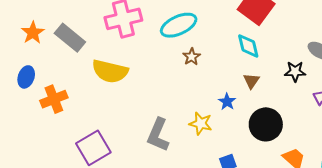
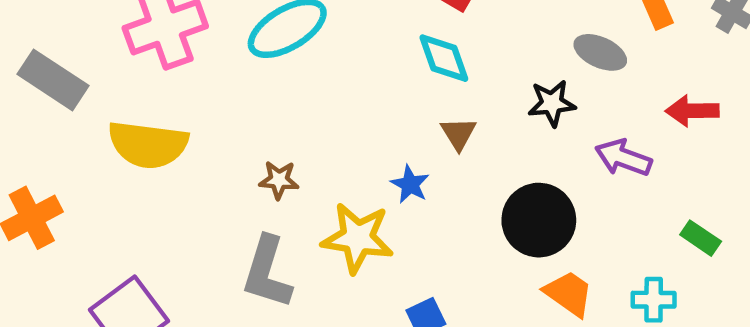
brown star: (192, 57) -> (279, 180), moved, turned -30
yellow star: (201, 123) -> (358, 238), size x1.4
black circle: (266, 124) -> (539, 220), moved

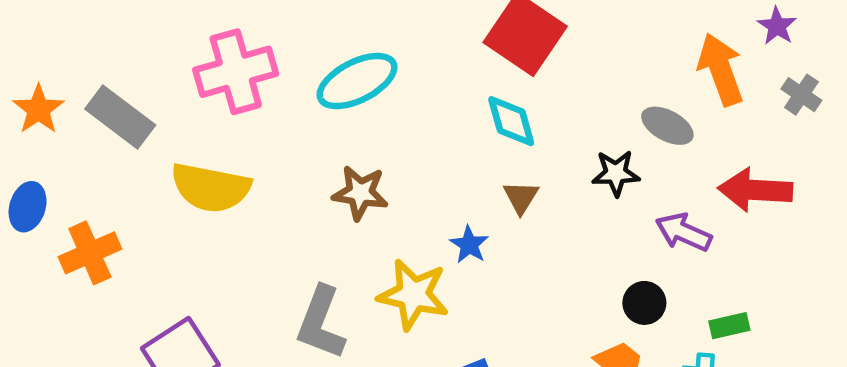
red arrow: (692, 111) -> (755, 190), size x1.4
brown star: (279, 180) -> (360, 193), moved, size x1.4
black circle: (539, 220) -> (644, 303), moved, size x0.6
green rectangle: (701, 238) -> (729, 326), moved, turned -51

